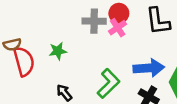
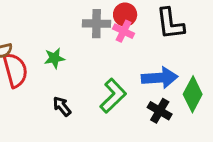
pink cross: (118, 28) -> (124, 31), turned -30

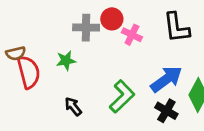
red circle: (125, 15) -> (112, 19), moved
gray cross: (96, 24) -> (86, 28), moved
blue arrow: (160, 78) -> (166, 79), turned -32

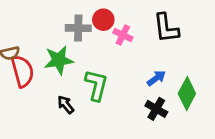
green star: (66, 61) -> (59, 60), size x1.5
blue arrow: (166, 79) -> (156, 78), size x0.6
green L-shape: (122, 96) -> (96, 85), moved, turned -32

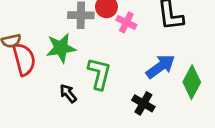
blue arrow: (156, 78) -> (160, 66), size x1.5
black cross: (156, 109) -> (143, 103), moved

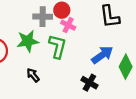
pink cross: (126, 22) -> (68, 25), moved
green L-shape: (99, 74) -> (58, 46), moved

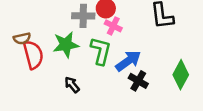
blue arrow: (102, 55) -> (128, 61), moved
black cross: (89, 83) -> (138, 81), moved

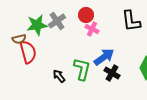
gray cross: (83, 16) -> (57, 21), moved, turned -36
green star: (66, 45) -> (37, 25), moved
green L-shape: (101, 51) -> (82, 69), moved

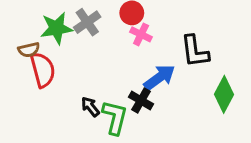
black L-shape: (131, 21) -> (195, 51), moved
green L-shape: (82, 69) -> (115, 117), moved
black cross: (112, 73) -> (141, 101), moved

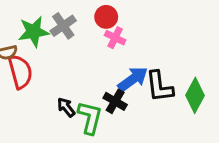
black L-shape: (195, 51) -> (160, 87), moved

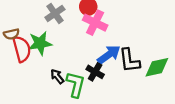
green star: (34, 32) -> (40, 43), moved
pink cross: (115, 38) -> (95, 23), size x1.5
green diamond: (195, 95) -> (157, 67), turned 50

